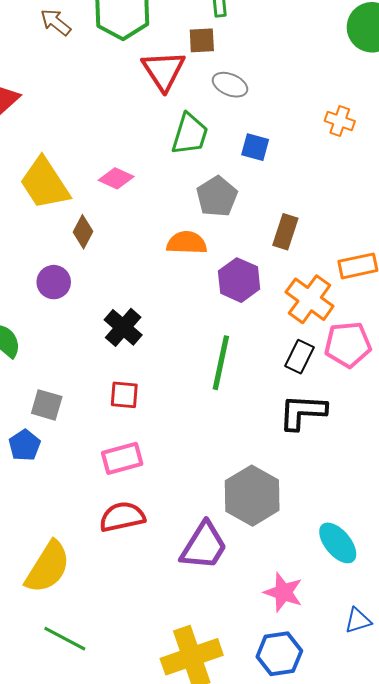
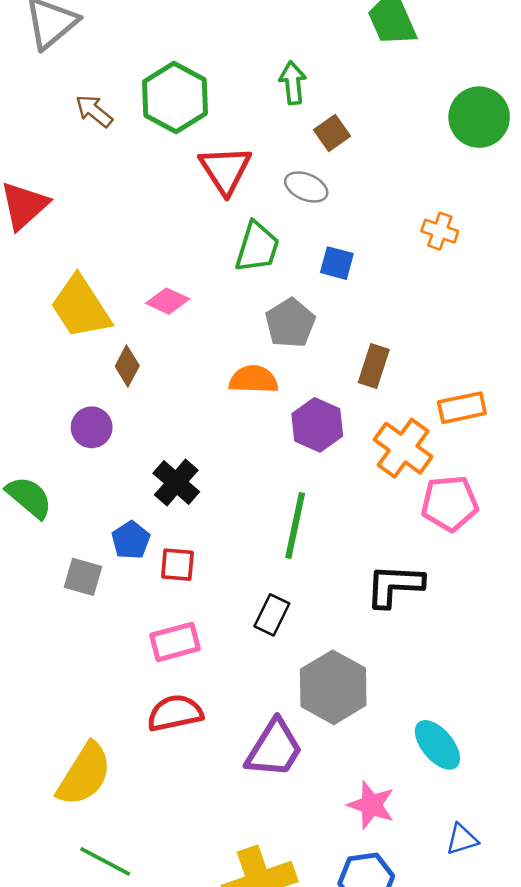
brown square: (202, 40) -> (332, 133), moved, turned -32
black rectangle: (299, 357) -> (272, 615), moved
blue pentagon: (25, 445) -> (131, 540), moved

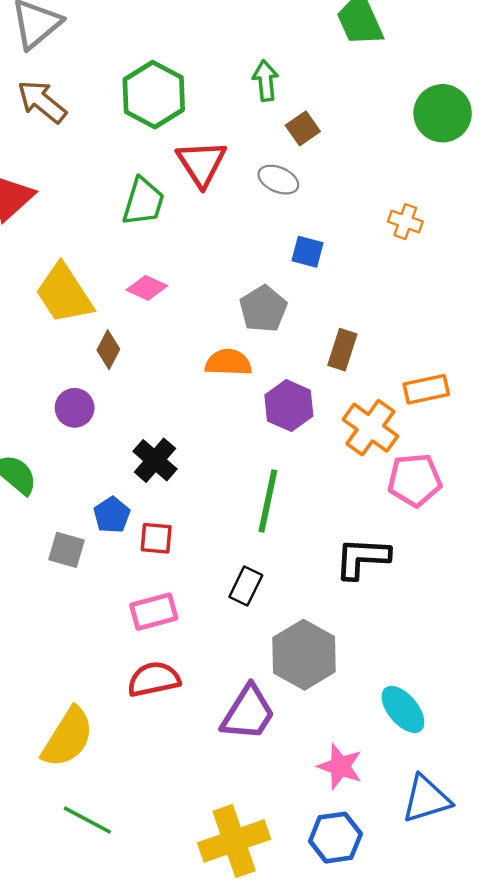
brown arrow: (94, 111) -> (42, 102), moved, size x1.4
green trapezoid: (257, 247) -> (143, 202), moved
blue triangle: (462, 839) -> (426, 799), size x1.6

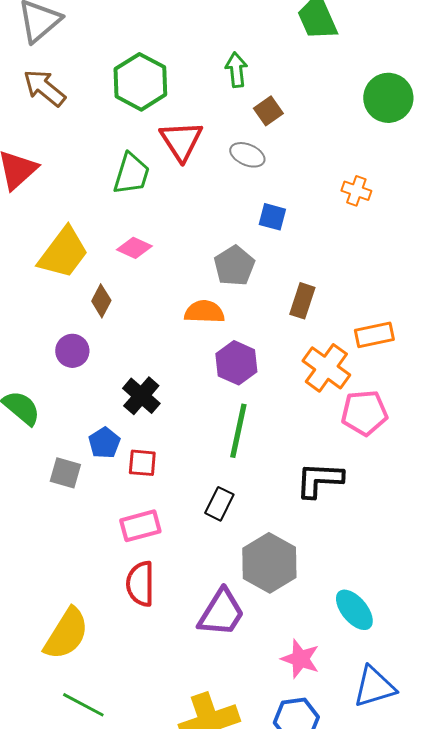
yellow trapezoid: (64, 294) -> (63, 253), turned -110
purple hexagon: (289, 406) -> (236, 363), moved
red semicircle: (154, 679) -> (140, 584), turned -78

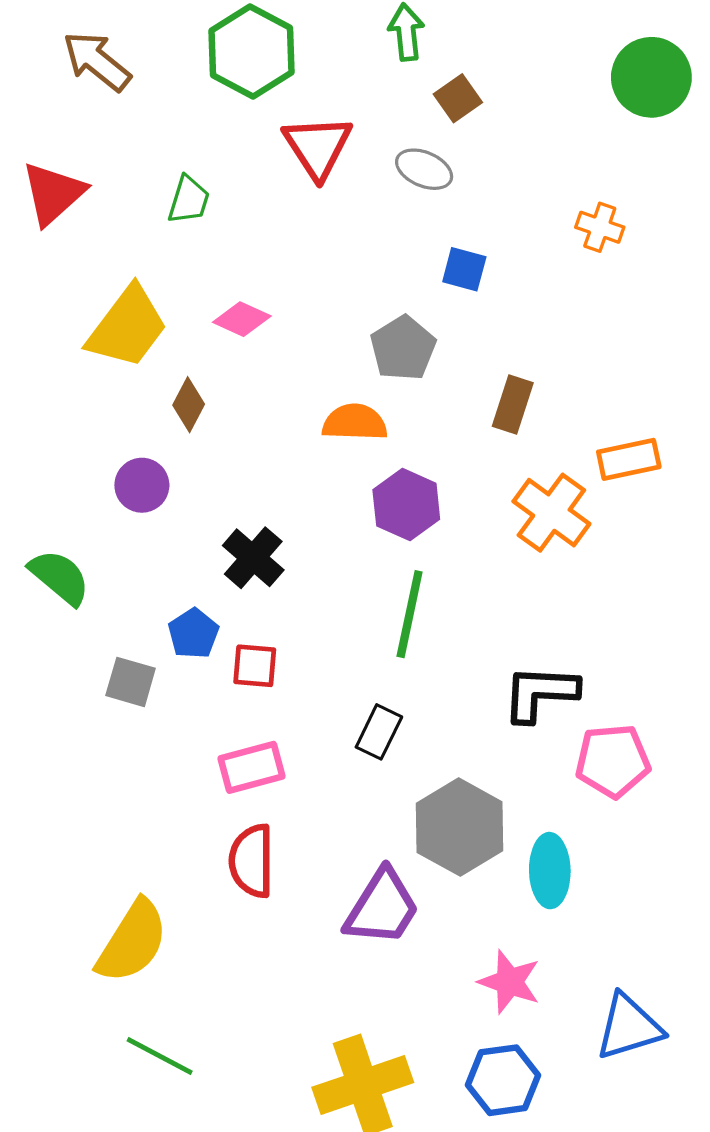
green trapezoid: (131, 174) -> (189, 200), moved, size x0.7
pink pentagon: (364, 413) -> (613, 761), moved
cyan ellipse: (354, 610) -> (550, 871), moved, turned 39

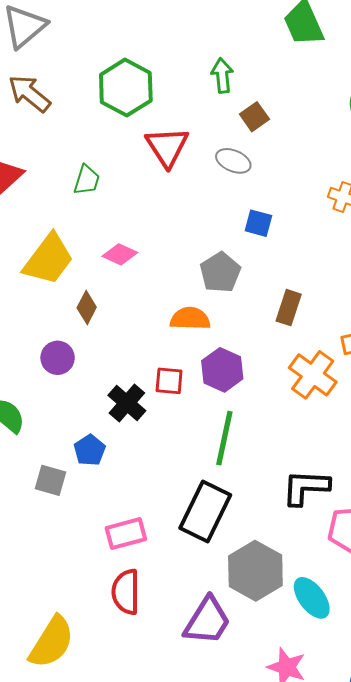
red square: (255, 666) -> (169, 381), moved
black rectangle: (379, 732) -> (205, 511), size x1.8
cyan ellipse: (550, 871) -> (312, 598), turned -36

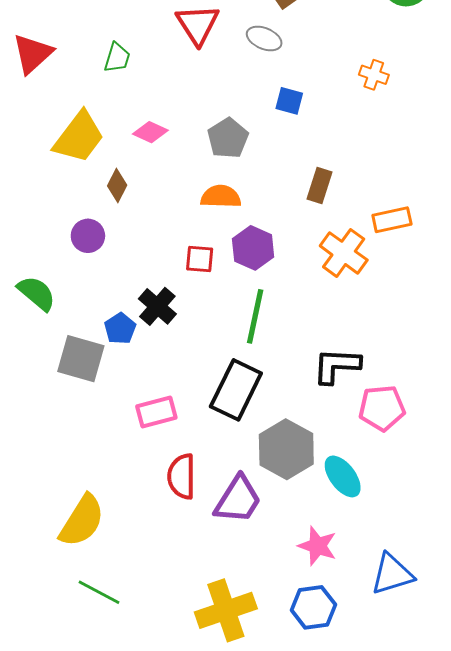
gray pentagon: (220, 272) -> (228, 138), moved
black cross: (127, 403) -> (157, 306), moved
gray square: (51, 480) -> (81, 359), size x1.5
red semicircle: (126, 592) -> (182, 476), moved

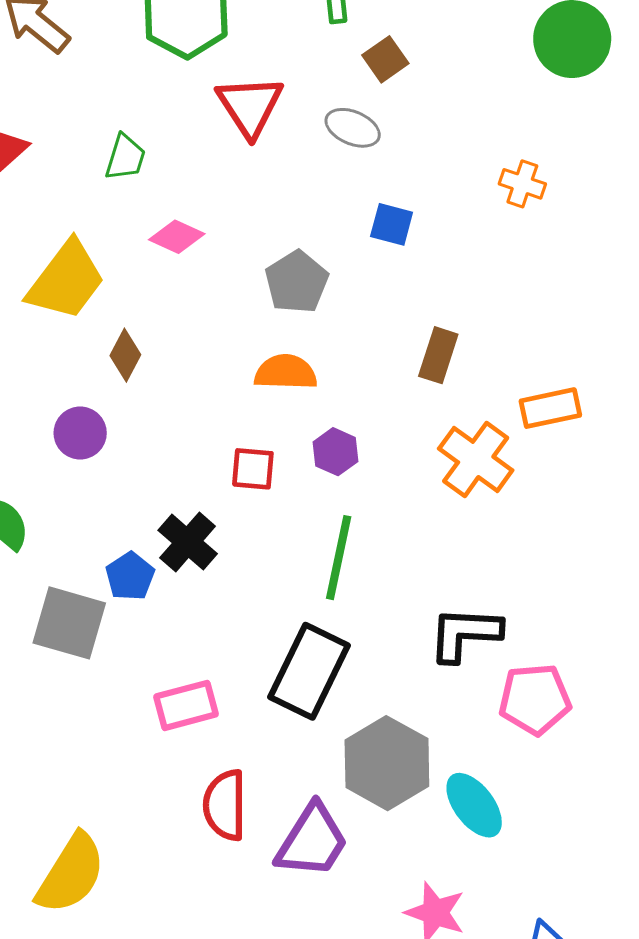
pink diamond: (150, 132) -> (177, 237), moved
purple hexagon: (253, 248) -> (336, 452), size x0.7

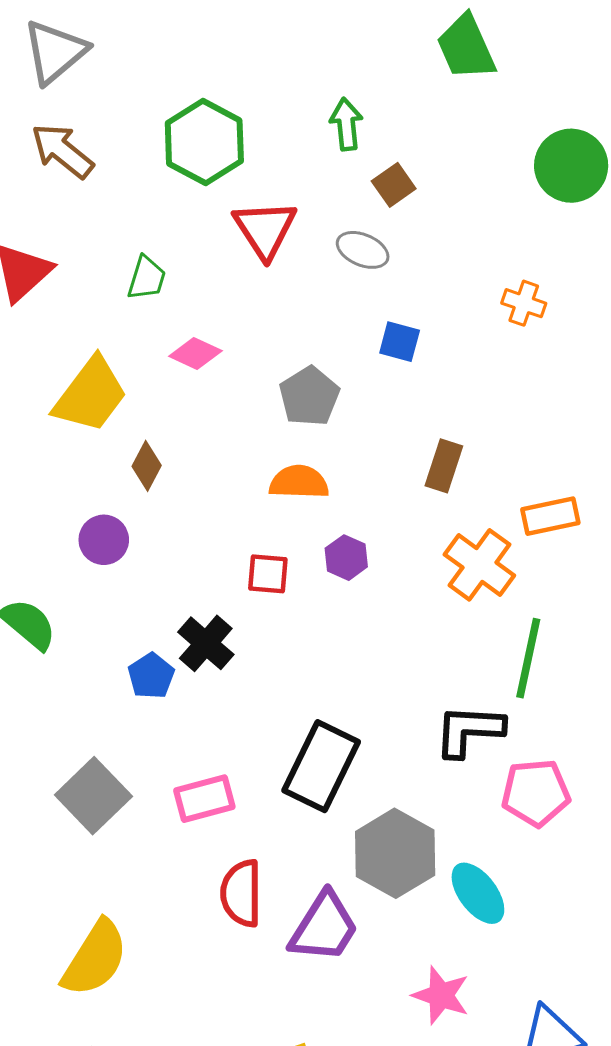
green line: (339, 558) -> (528, 658), moved
gray square: (69, 623) -> (93, 796), moved, turned 30

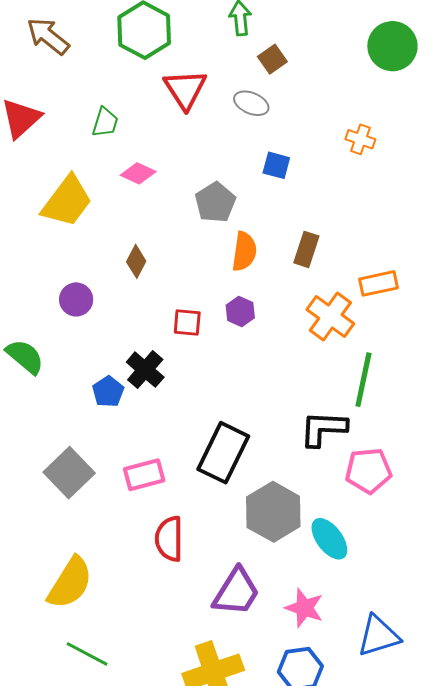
brown diamond: (147, 466) -> (136, 261), moved
orange semicircle: (299, 482) -> (244, 251), moved, turned 96
purple trapezoid: (324, 927) -> (236, 592), moved

